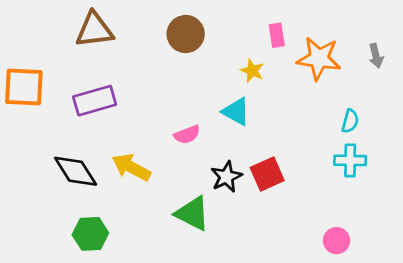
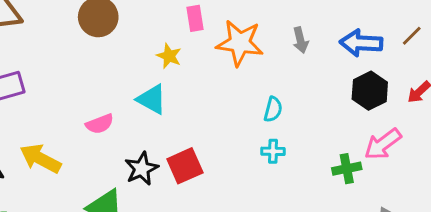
cyan cross: (350, 160) -> (273, 151), size x0.7

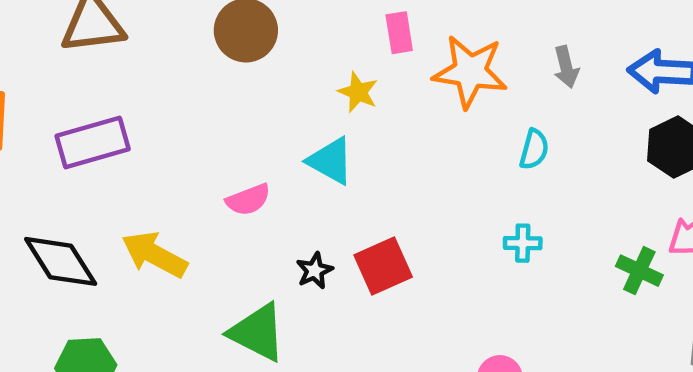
cyan semicircle: (273, 109) -> (534, 149), moved
black star: (142, 169) -> (315, 271), size x0.7
green cross: (347, 169) -> (639, 271), turned 36

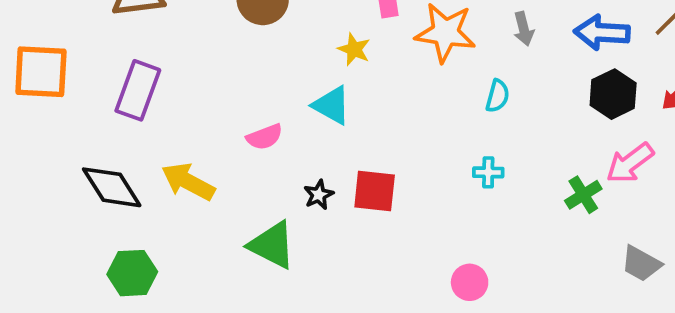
purple rectangle: (93, 142) -> (138, 90), turned -54
red square: (383, 266) -> (375, 191), turned 30
green cross: (639, 271) -> (583, 195), turned 33

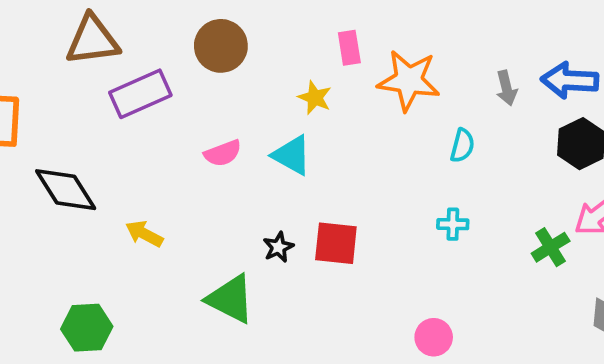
gray arrow: (524, 29) -> (506, 88), moved
purple rectangle: (138, 90) -> (140, 94), moved, turned 46
pink semicircle: (265, 137) -> (223, 153), moved
yellow arrow: (188, 182) -> (144, 234), size x0.7
black diamond: (112, 187) -> (66, 190), moved

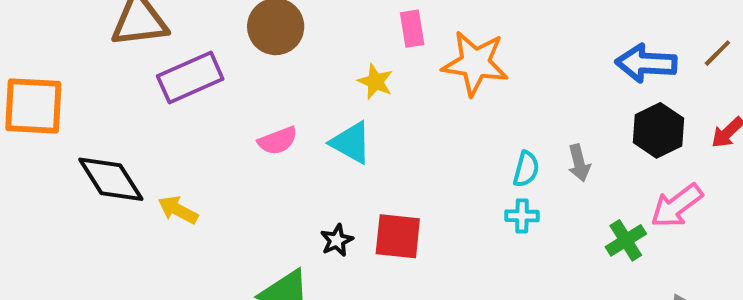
gray arrow: (506, 88) -> (579, 163), moved
cyan semicircle: (462, 146) -> (526, 169), moved
yellow arrow: (144, 234) -> (178, 210), moved

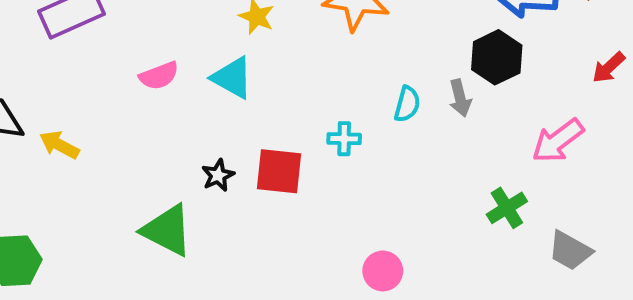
black hexagon: (658, 130) -> (497, 57), moved
cyan cross: (522, 216) -> (344, 139), moved
green cross: (626, 240) -> (507, 208), moved

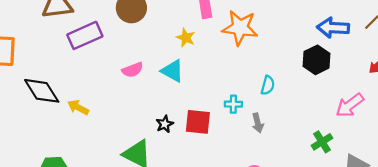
gray arrow: (460, 98) -> (258, 123), moved

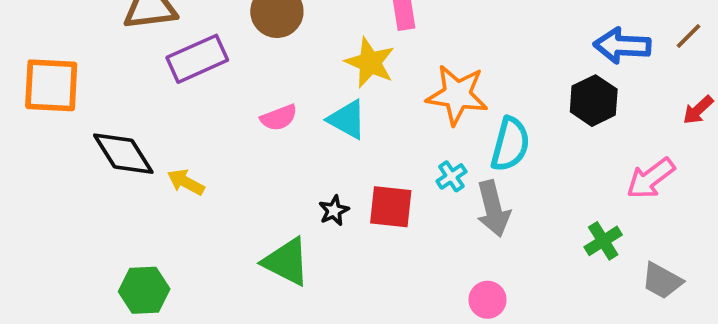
orange star: (240, 28) -> (457, 95), moved
yellow star: (186, 38) -> (370, 63), size x1.5
cyan semicircle: (268, 85) -> (510, 144), size x1.6
cyan cross: (233, 104) -> (451, 176), turned -35
gray arrow: (258, 123) -> (493, 209), size x1.6

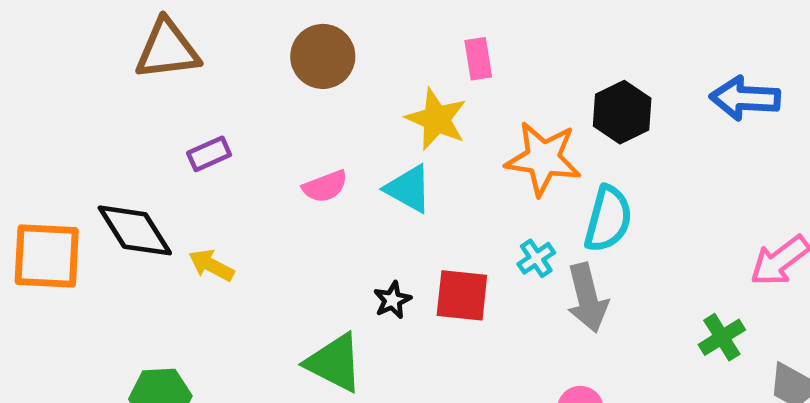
purple rectangle: (197, 59) -> (209, 154), moved, size x0.6
orange square: (51, 85) -> (47, 256), moved
black hexagon: (594, 101) -> (622, 112), moved

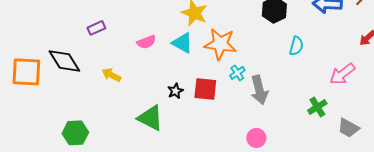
orange star: (543, 159) -> (220, 44), moved
cyan semicircle: (608, 219) -> (296, 46), moved, size x0.7
yellow arrow: (211, 265) -> (111, 75), moved

